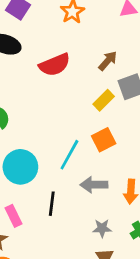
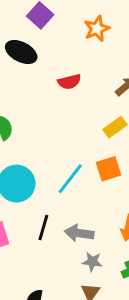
red semicircle: (55, 65) -> (69, 82), size x0.7
gray arrow: (94, 185) -> (79, 233), moved

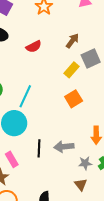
cyan line: (70, 179) -> (25, 96), moved
gray star: (92, 262) -> (85, 163), moved

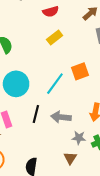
yellow rectangle: (71, 70) -> (55, 38), moved
cyan line: (25, 96) -> (55, 84), moved

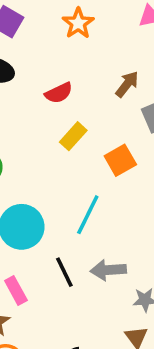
orange square: (80, 71) -> (120, 160), moved
black line: (36, 114) -> (64, 272), turned -30

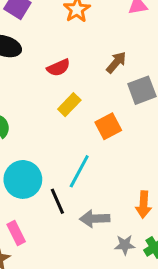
black line: (64, 272) -> (57, 201), moved

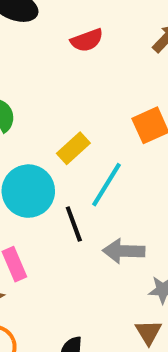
yellow rectangle: (69, 105) -> (73, 148), moved

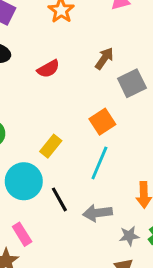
cyan line: (106, 185) -> (99, 163), moved

